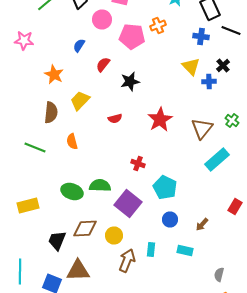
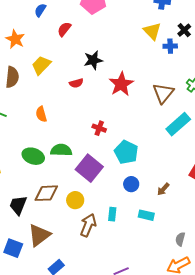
black star: (130, 82) -> (93, 60), moved
orange semicircle: (72, 142) -> (41, 114), moved
brown triangle: (78, 270) -> (39, 235), turned -35

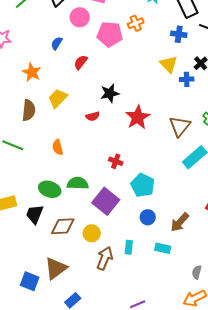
brown arrow: (163, 189) -> (180, 222), size x1.5
black trapezoid: (18, 205) -> (35, 214), moved

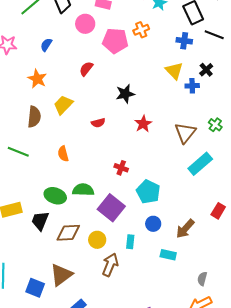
blue semicircle: (57, 43) -> (46, 45), moved
black star: (110, 93) -> (125, 94), moved
red star: (138, 117) -> (143, 124), size x0.7
cyan rectangle: (129, 247) -> (130, 242), moved

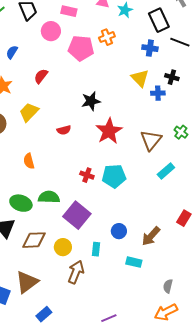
red semicircle: (86, 69) -> (41, 76), moved
black cross: (206, 70) -> (172, 77), turned -32
red star: (143, 124) -> (109, 131), size x1.5
cyan rectangle: (200, 164) -> (166, 171), size x0.7
cyan pentagon: (148, 192) -> (114, 176), moved, turned -30

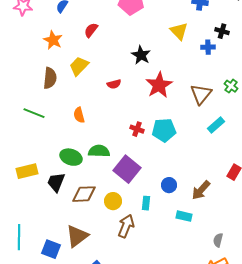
yellow triangle: (140, 78) -> (179, 31), moved
black star: (91, 101) -> (141, 55), turned -30

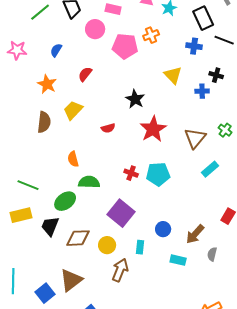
green line: (34, 113) -> (28, 185), moved
green semicircle: (99, 151) -> (89, 182), moved
green ellipse: (71, 157) -> (65, 201), turned -55
gray semicircle: (218, 240) -> (212, 254), moved
blue square: (51, 249) -> (45, 293), turned 30

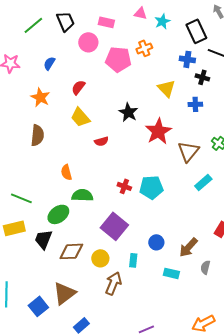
black cross: (216, 75) -> (202, 77), moved
yellow trapezoid: (73, 110) -> (80, 117), moved, turned -85
red star: (153, 129) -> (158, 131), moved

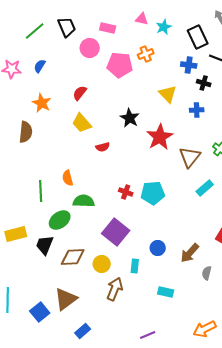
blue semicircle: (49, 63) -> (40, 66), moved
brown semicircle: (37, 135) -> (26, 132), moved
green line: (21, 198) -> (41, 191), moved, turned 65
cyan rectangle: (171, 273) -> (166, 292), moved

